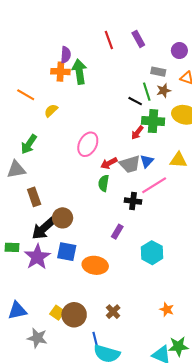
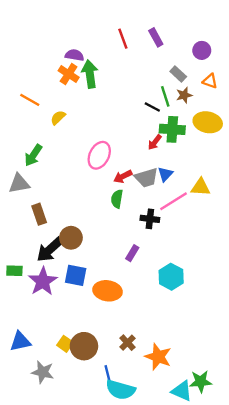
purple semicircle: (66, 55) -> (75, 55), turned -84
orange cross: (60, 72) -> (69, 74), turned 30
gray rectangle: (158, 72) -> (178, 74), turned 32
yellow triangle: (178, 160) -> (201, 187), moved
orange star: (167, 310) -> (158, 357), moved, size x1.6

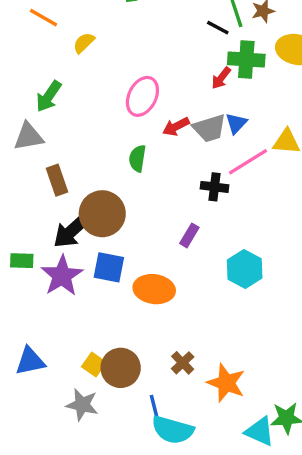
green semicircle: (117, 199) -> (137, 158), moved
brown circle: (71, 238) -> (102, 214), size x1.4
gray star: (43, 372) -> (82, 405), moved

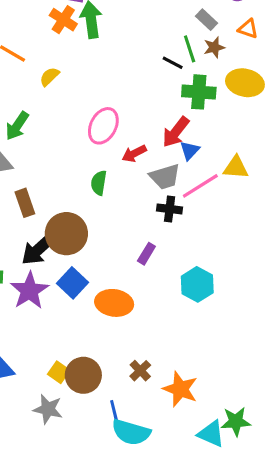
red arrow: (221, 78) -> (176, 132), moved, size x1.5
gray trapezoid: (209, 128) -> (165, 177), moved
blue square: (109, 267) -> (73, 283), turned 32

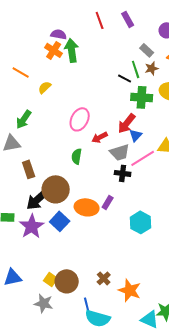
orange ellipse: (114, 303) -> (87, 207), moved

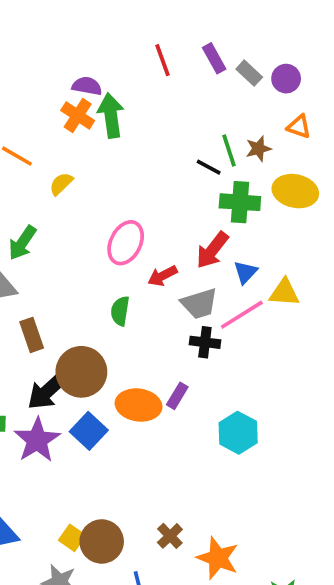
gray rectangle: (147, 50) -> (249, 73), moved
blue triangle: (136, 135) -> (246, 272), moved

